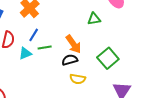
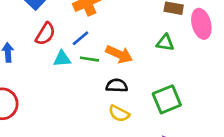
orange arrow: (73, 44) -> (119, 54), moved, turned -48

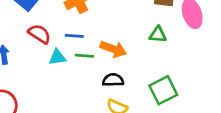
red semicircle: (45, 34) -> (39, 34), turned -85
blue line: (80, 38) -> (74, 36), turned 48

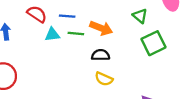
green triangle: (158, 34) -> (140, 16), turned 35
green square: (163, 90) -> (153, 43), moved

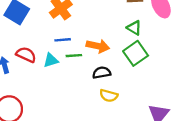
red semicircle: (37, 14) -> (26, 55), moved
green square: (153, 43) -> (136, 53), moved

